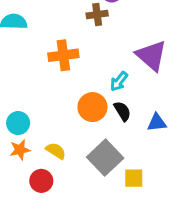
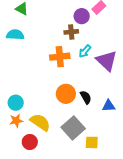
orange cross: (63, 55) -> (60, 57), moved
cyan arrow: (119, 81) -> (85, 51), moved
yellow semicircle: (56, 151) -> (40, 122), size x1.5

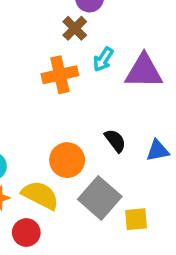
brown cross: (71, 32) -> (75, 28), turned -32
purple triangle: (107, 61) -> (144, 71), turned -35
orange circle: (66, 94) -> (67, 160), moved

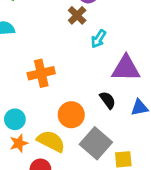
purple triangle: (144, 71) -> (126, 68), moved
orange cross: (60, 75) -> (41, 73), moved

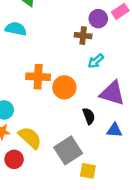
brown cross: (77, 15) -> (83, 36), turned 35
orange circle: (71, 115) -> (64, 87), moved

